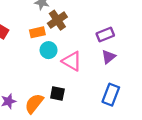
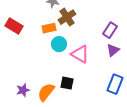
purple rectangle: (105, 35) -> (110, 30), turned -35

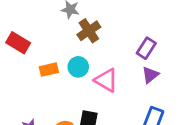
orange rectangle: (49, 28) -> (49, 70), moved

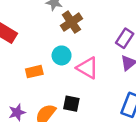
orange rectangle: (49, 70) -> (34, 72), moved

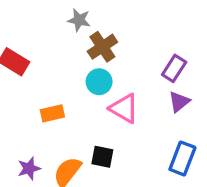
cyan circle: (62, 55) -> (99, 82), moved

